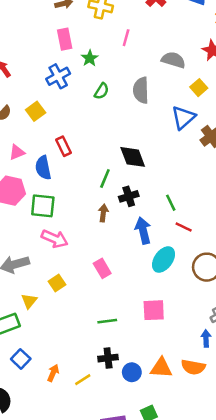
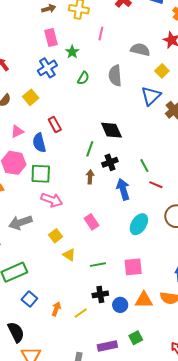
cyan ellipse: (164, 260) -> (139, 224), moved
yellow triangle: (29, 301) -> (69, 255), moved, turned -32
pink square: (154, 310) -> (133, 267), moved

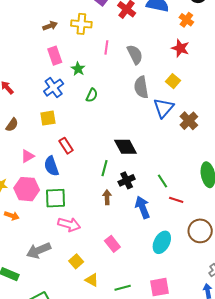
gray semicircle: (140, 50) -> (135, 54), moved, turned 54
gray semicircle: (115, 76) -> (141, 87), moved
yellow square: (31, 97) -> (48, 118), moved, turned 35

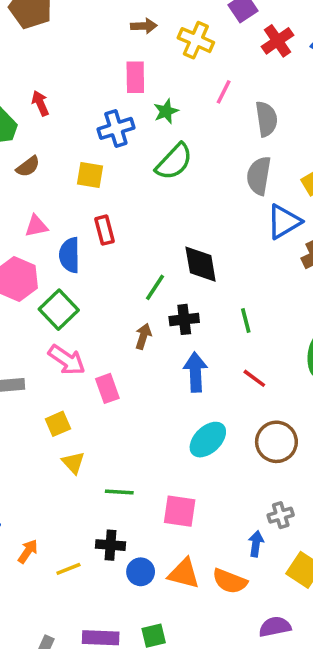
green semicircle: (92, 95) -> (174, 162), size x1.6
green line: (163, 181) -> (246, 321), moved
green square: (55, 198) -> (59, 310), turned 30
pink rectangle: (112, 244) -> (107, 388), moved

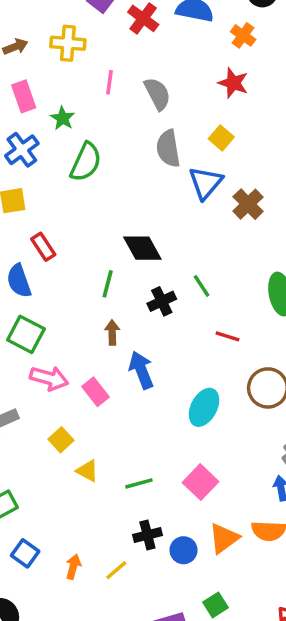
black cross: (184, 319) -> (162, 301), moved
blue arrow: (195, 372) -> (141, 370), moved
pink square: (180, 511) -> (200, 482), turned -36
orange triangle: (184, 574) -> (224, 538), turned -32

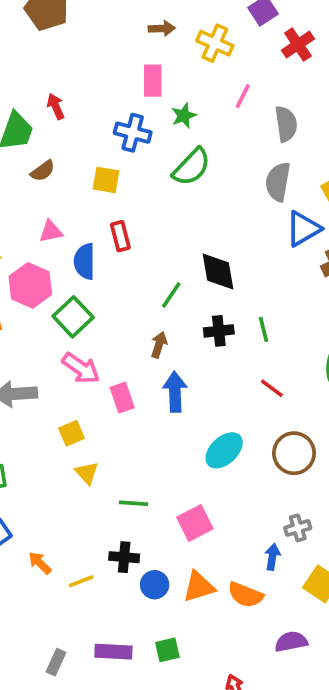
blue cross: (22, 150) -> (133, 133), turned 32
orange arrow: (73, 567) -> (40, 563), turned -80

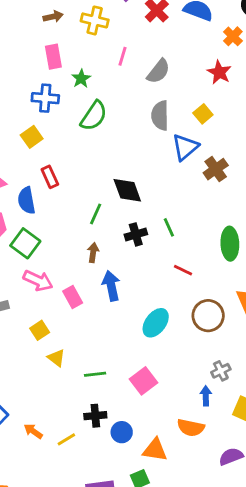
gray semicircle: (286, 124) -> (158, 71), turned 56
yellow square: (106, 180) -> (32, 137), turned -35
orange triangle: (199, 587) -> (155, 450), moved, turned 36

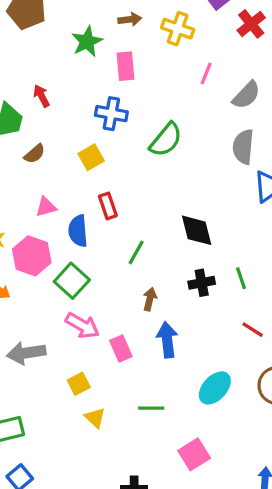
green star: (81, 79) -> (87, 42), moved, size x1.4
green line: (96, 214) -> (136, 252), moved
green line: (95, 374) -> (151, 408), moved

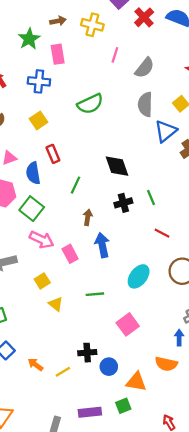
blue cross: (111, 114) -> (39, 81), moved
green semicircle: (166, 140) -> (90, 104), turned 30

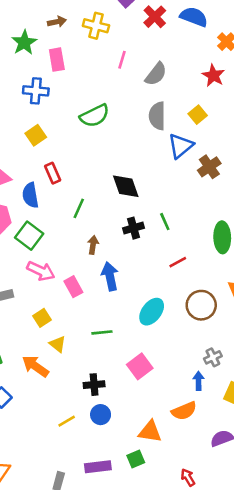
red line: (162, 233) -> (178, 262), turned -56
black cross: (87, 353) -> (94, 385), moved
orange semicircle: (166, 364) -> (184, 411), turned -35
orange arrow: (35, 365) -> (35, 366), moved, size x1.5
blue circle: (109, 367) -> (101, 415), moved

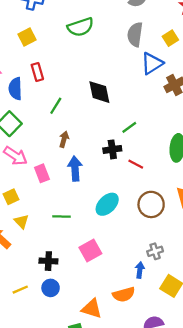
green line: (165, 222) -> (129, 127), turned 70
black cross: (133, 228) -> (112, 149), moved
red line: (178, 262) -> (136, 164), turned 49

